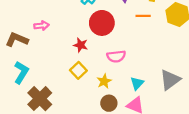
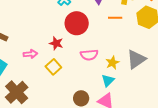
pink arrow: (41, 26) -> (30, 54), moved
gray triangle: (170, 80) -> (136, 59), moved
yellow star: (104, 81) -> (112, 63), moved

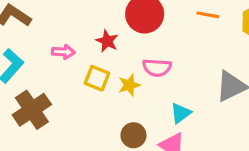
yellow star: (112, 63) -> (129, 85), moved
yellow square: (53, 67) -> (97, 78), turned -35

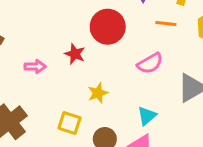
pink semicircle: (157, 68) -> (150, 63), moved, turned -30
yellow square: (97, 78) -> (70, 123), moved

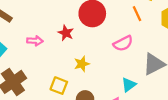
orange line: (166, 24) -> (137, 14), turned 56
cyan triangle: (147, 116) -> (129, 85), moved

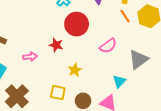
orange line: (137, 14) -> (125, 16), moved

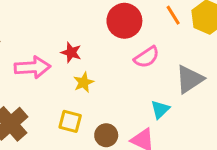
red circle: (77, 24) -> (124, 21), moved
pink arrow: (30, 57) -> (32, 67), size x1.6
yellow star: (75, 70) -> (84, 82), moved

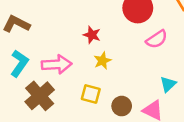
pink arrow: (32, 67) -> (57, 64), moved

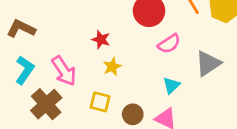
pink arrow: (57, 64) -> (64, 71), turned 60
cyan triangle: (168, 84) -> (171, 85), moved

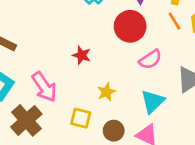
yellow star: (112, 67) -> (106, 92), moved
cyan triangle: (171, 85) -> (153, 102), size x1.4

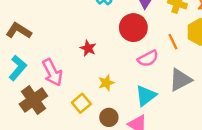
orange line: (175, 21) -> (173, 42), moved
yellow square: (81, 118) -> (81, 103), turned 30

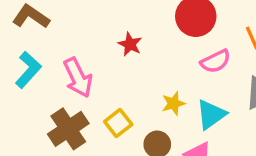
yellow star: (106, 83) -> (173, 103), moved
brown cross: (33, 100) -> (68, 129), moved

